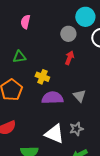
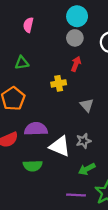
cyan circle: (85, 17) -> (77, 16), moved
yellow cross: (42, 77) -> (59, 83), moved, turned -32
purple semicircle: (52, 98) -> (36, 129), moved

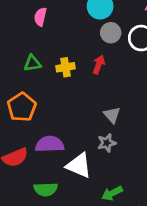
gray circle: (75, 38) -> (111, 33), moved
yellow cross: (59, 83) -> (66, 67), moved
gray star: (84, 141) -> (107, 143), moved

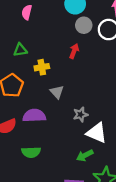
yellow cross: (66, 67) -> (42, 67), moved
gray triangle: (112, 115) -> (57, 92), moved
white triangle: (79, 165) -> (97, 133), moved

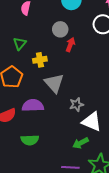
gray circle: (84, 25) -> (60, 29), moved
green triangle: (20, 50) -> (20, 44), turned -40
gray triangle: (57, 92) -> (54, 83), size x1.5

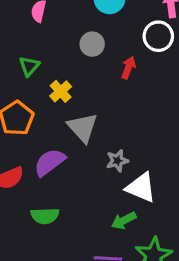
red arrow: (70, 45) -> (128, 68), moved
yellow cross: (40, 60) -> (61, 91), turned -32
purple semicircle: (33, 105) -> (50, 162), turned -35

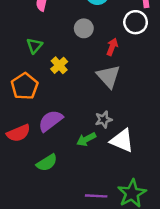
gray triangle: (83, 128) -> (108, 76), moved
green semicircle: (45, 216) -> (47, 163), turned -30
green arrow: (124, 221) -> (86, 139), moved

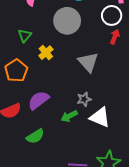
gray circle: (84, 28) -> (67, 21), size x1.6
red arrow: (112, 47) -> (115, 37), moved

